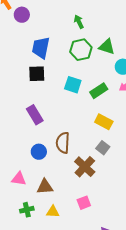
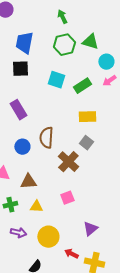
yellow rectangle: (104, 122) -> (87, 117), turned -30

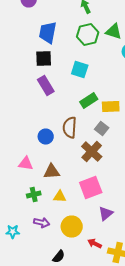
green rectangle: (82, 86) -> (89, 100), moved
purple rectangle: (18, 110) -> (46, 86), moved
gray square: (86, 143) -> (102, 128), moved
pink square: (67, 198) -> (91, 188), size x1.6
purple triangle: (90, 229) -> (106, 214), moved

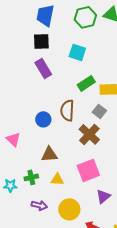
pink triangle: (26, 164) -> (13, 139), moved, turned 35
cyan star: (13, 232) -> (10, 185), moved

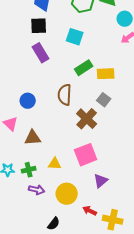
gray square: (99, 111) -> (104, 100), moved
blue circle: (43, 119) -> (28, 101), moved
brown triangle: (49, 154) -> (33, 138), moved
green cross: (31, 177) -> (29, 170), moved

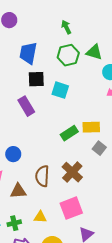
black square: (39, 26) -> (36, 79), moved
green rectangle: (84, 68) -> (69, 133), moved
brown semicircle: (65, 95) -> (42, 176), moved
gray square: (104, 100) -> (99, 148), moved

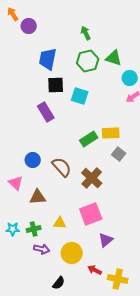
brown semicircle: (42, 176) -> (62, 167), moved, turned 135

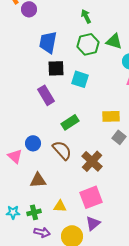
green rectangle: (89, 139) -> (70, 122), moved
pink triangle: (16, 183) -> (15, 156), moved
purple triangle: (106, 240) -> (93, 223), moved

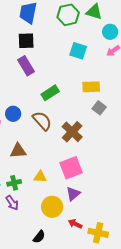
black square: (56, 68) -> (26, 41), moved
cyan square: (80, 79) -> (78, 51), moved
purple arrow: (42, 232) -> (12, 203), moved, turned 42

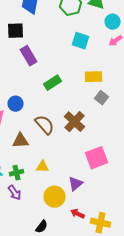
black square: (26, 41) -> (16, 31), moved
brown semicircle: (42, 121) -> (45, 125), moved
pink square: (71, 168) -> (97, 158), moved

